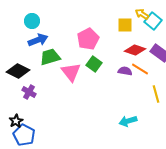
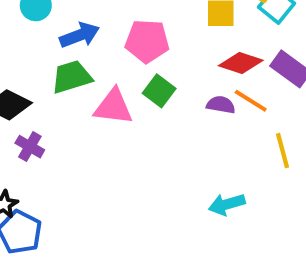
pink pentagon: (88, 39) -> (147, 41), turned 30
blue arrow: (38, 40) -> (80, 35), moved
pink triangle: (71, 72) -> (113, 107), turned -45

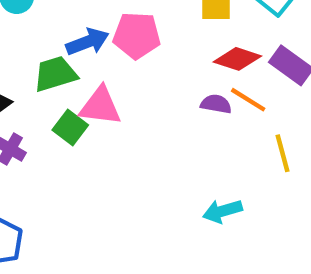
blue arrow: (80, 35) -> (87, 42), moved
green square: (159, 91) -> (70, 128), moved

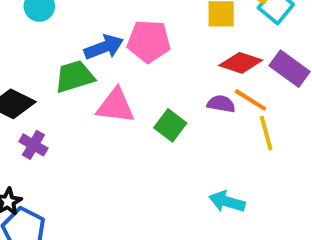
green square: (70, 128) -> (170, 125), moved
yellow line: (282, 153) -> (266, 133), moved
cyan arrow: (222, 211) -> (227, 202), turned 32

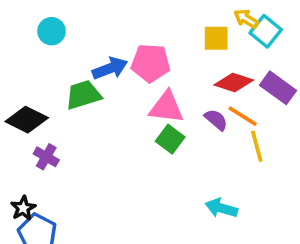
purple semicircle: (221, 104) -> (216, 120), turned 30
pink triangle: (116, 106) -> (167, 107), moved

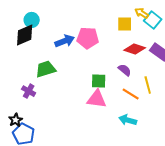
green trapezoid: (83, 95) -> (46, 69), moved
pink triangle: (167, 107) -> (97, 99), moved
orange line: (243, 116) -> (131, 94), moved
black diamond: (27, 120) -> (25, 35), moved, turned -50
green square: (170, 139) -> (99, 81), turned -35

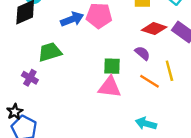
cyan arrow: (128, 120) -> (146, 123), moved

